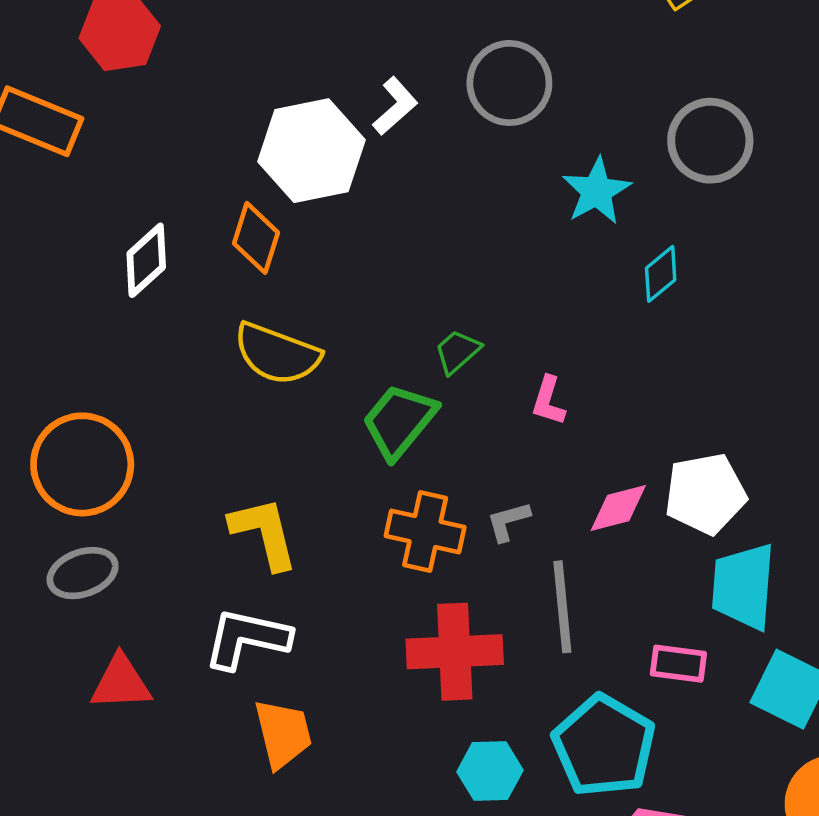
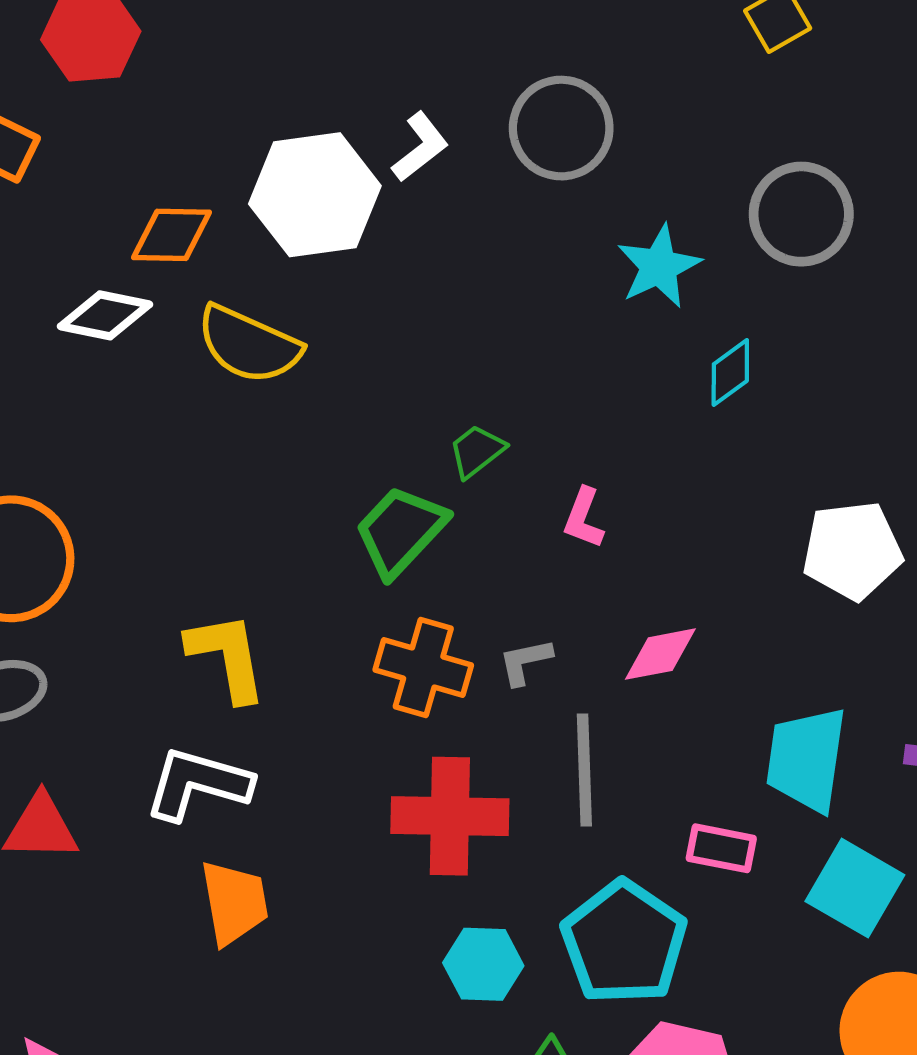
orange diamond: (256, 238) -> (172, 235), moved, turned 70
white diamond: (146, 260) -> (105, 315), turned 50
yellow semicircle: (277, 354) -> (249, 345), moved
white pentagon: (705, 494) -> (852, 550), moved

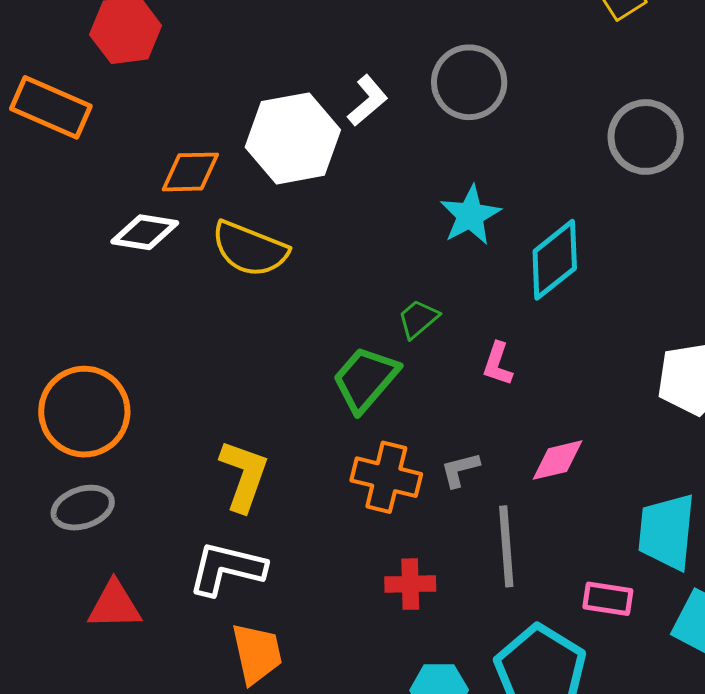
cyan star: (659, 266) -> (470, 215), moved
cyan diamond: (730, 372) -> (555, 260), moved, size x1.6
yellow L-shape: (227, 657) -> (244, 476), turned 32
red cross: (450, 816) -> (410, 584), size x0.6

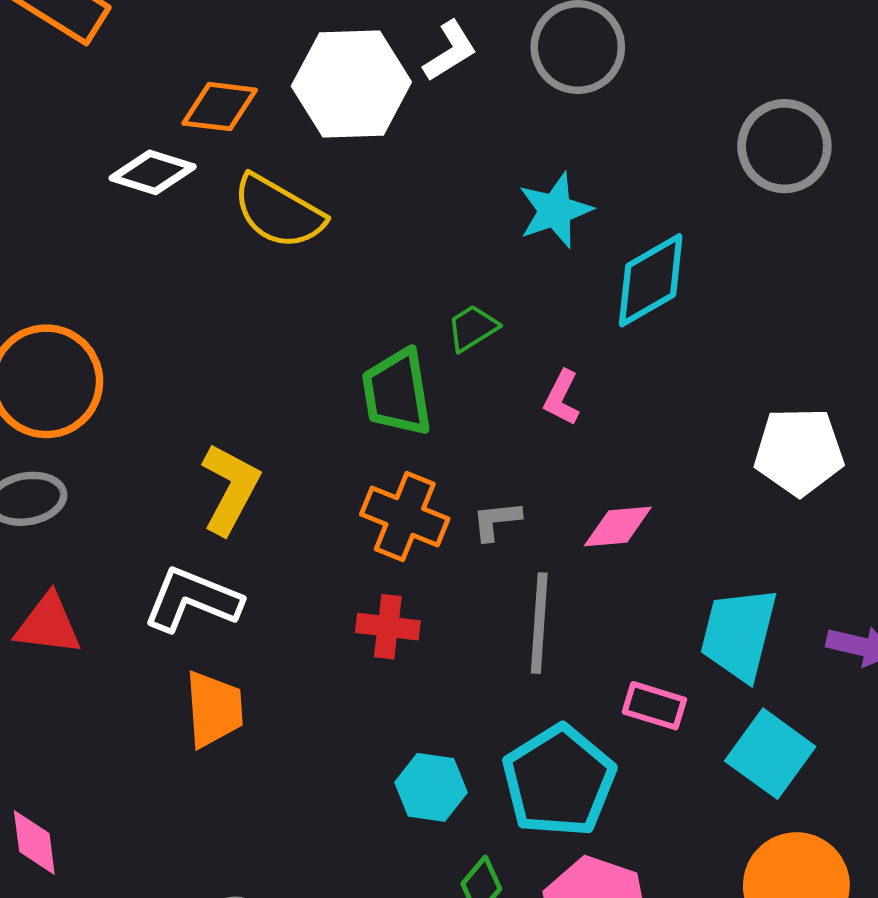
green trapezoid: (365, 379) -> (397, 392), turned -58
red cross: (410, 584) -> (388, 627), moved

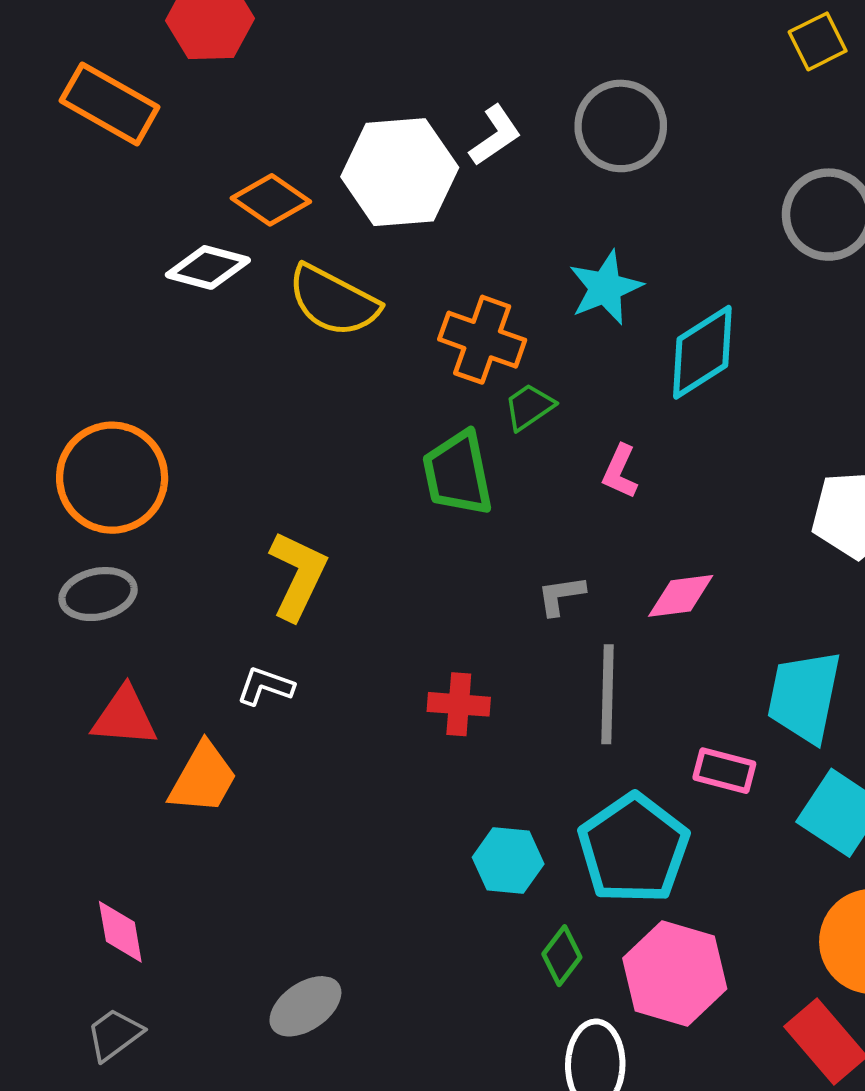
orange diamond: (220, 107) -> (271, 200), turned 30
orange cross: (405, 517) -> (482, 340), moved
white L-shape: (192, 600) -> (265, 686), size x0.6
orange trapezoid: (214, 709) -> (203, 778), moved, turned 36

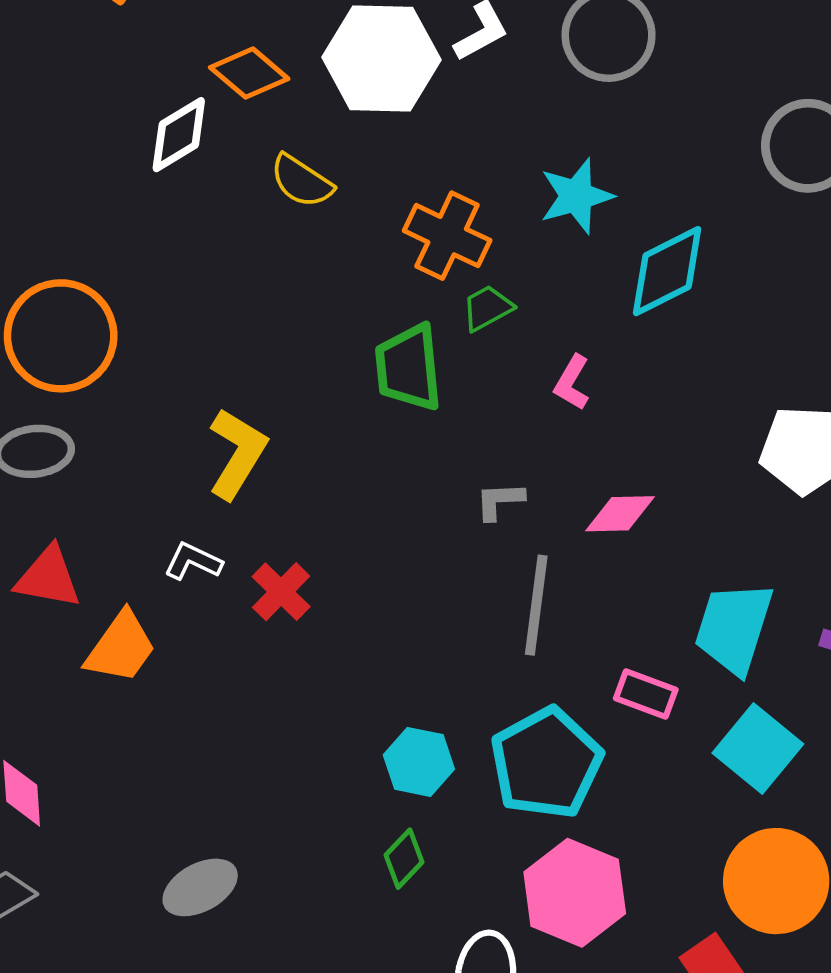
white diamond: (208, 267) -> (179, 135), turned -52
yellow semicircle: (333, 301) -> (301, 181), size x0.7
red cross: (459, 704) -> (281, 592), moved, turned 34
green diamond: (562, 956) -> (404, 859), moved

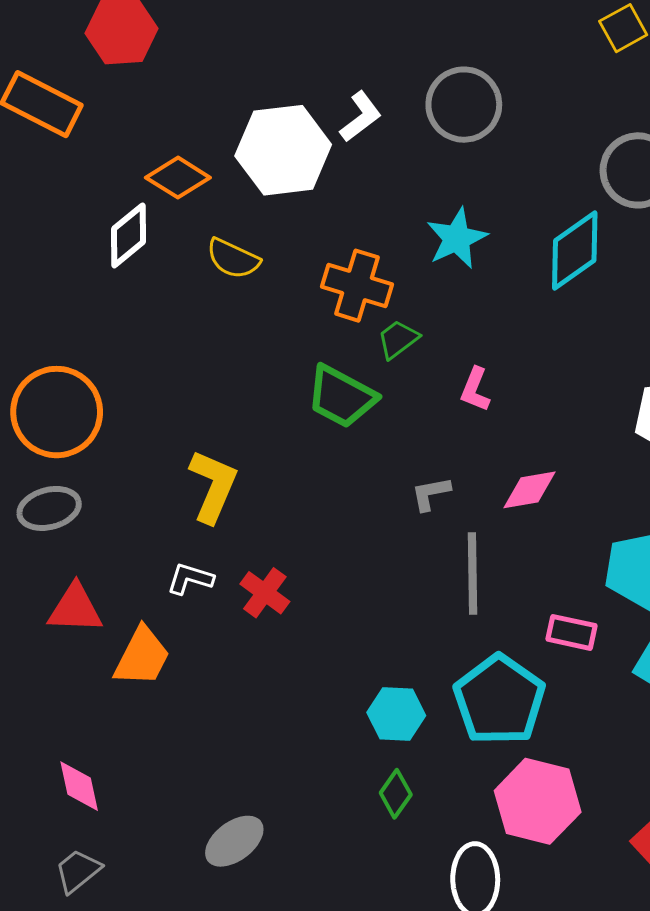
cyan diamond: (667, 271) -> (575, 250), moved
green trapezoid: (408, 368) -> (341, 397), turned -48

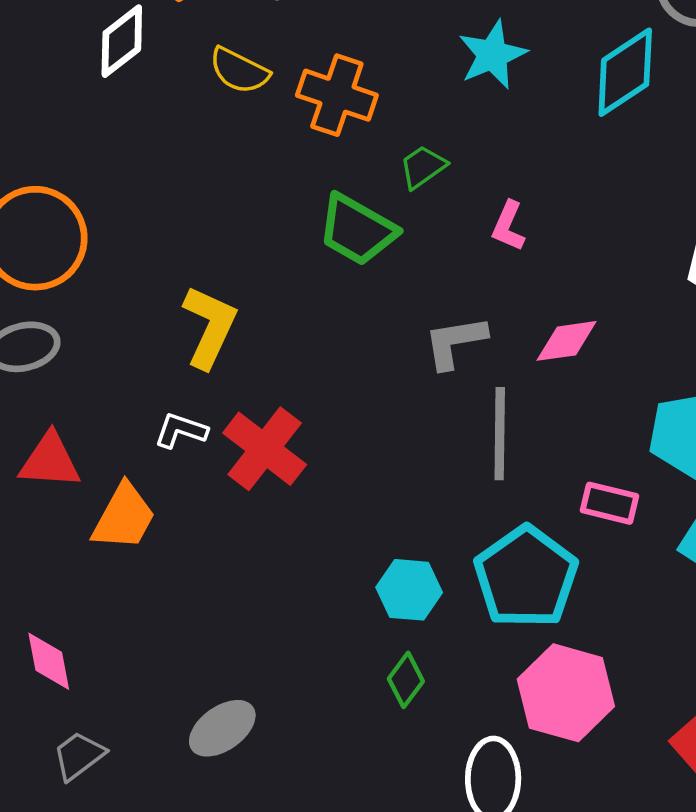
orange cross: (357, 286) -> (337, 95), moved
gray L-shape: (431, 494) -> (455, 342), size x1.4
red cross: (265, 593) -> (265, 449), size x1.5
gray trapezoid: (78, 871) -> (79, 756), moved

